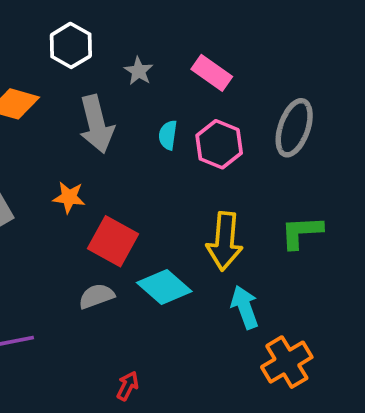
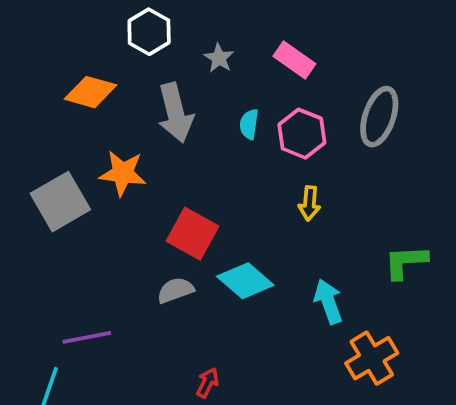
orange star: (69, 197) -> (123, 173), moved, size x1.4
green L-shape: (301, 232) -> (406, 262), moved
yellow arrow: (225, 241) -> (309, 203), moved, size x0.6

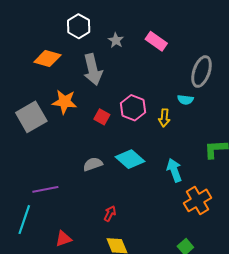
cyan semicircle: (249, 124) -> (185, 100), moved, turned -91
pink hexagon: (302, 134) -> (133, 108), moved
red square: (192, 234) -> (102, 117), moved, size x0.6

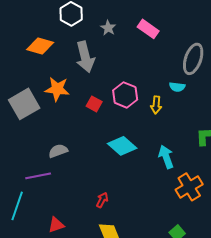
gray semicircle: (93, 164) -> (58, 151), moved

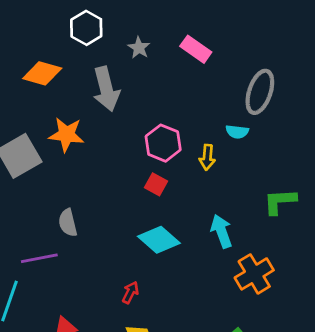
red square: (94, 104) -> (156, 184), moved
cyan diamond: (122, 146) -> (159, 240), moved
gray semicircle: (58, 151) -> (68, 223), turned -84

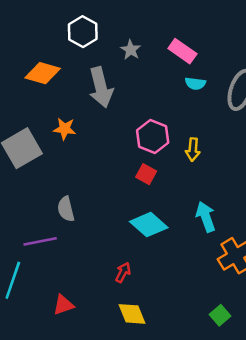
cyan semicircle: (237, 132) -> (195, 83), moved
orange star: (66, 135) -> (65, 129), size x0.7

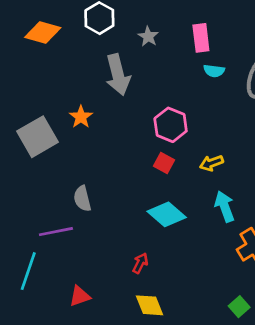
pink rectangle: (182, 51) -> (201, 38), turned 48
orange diamond: (43, 73) -> (43, 33), moved
orange star: (65, 129) -> (81, 117), turned 30
yellow arrow: (193, 149) -> (211, 163), moved, turned 65

